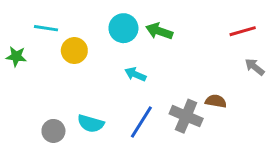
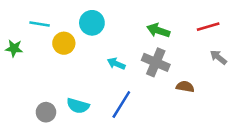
cyan circle: (123, 28) -> (92, 23), moved
green arrow: (159, 31) -> (158, 30), moved
gray cross: (186, 116) -> (156, 62), moved

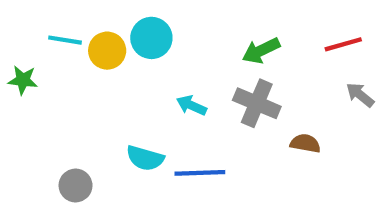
green arrow: (158, 30) -> (261, 51), turned -45
yellow circle: (64, 43) -> (107, 51), moved
blue line: (121, 105) -> (200, 173), turned 56
cyan semicircle: (78, 106) -> (145, 158), moved

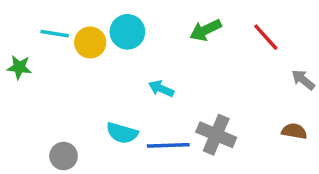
red line: (343, 44) -> (266, 37), moved, turned 64
green arrow: (261, 51) -> (206, 30), moved
gray cross: (257, 103) -> (216, 135), moved
brown semicircle: (305, 143) -> (294, 131), moved

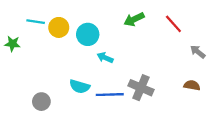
cyan circle: (127, 32) -> (88, 34), moved

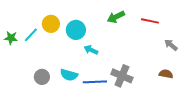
cyan line: (36, 22) -> (31, 35), moved, turned -56
red line: (173, 24) -> (150, 21), turned -36
gray circle: (41, 102) -> (42, 77), moved

